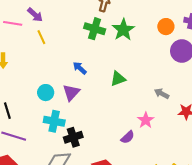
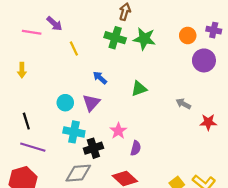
green star: (123, 30) -> (144, 39), turned -30
yellow line: (41, 37) -> (74, 49), moved
pink star: (146, 120) -> (118, 131), moved
purple semicircle: (128, 137) -> (136, 148), moved, turned -32

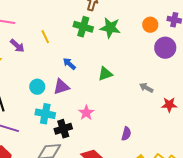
purple arrow: (54, 24) -> (17, 46), moved
purple triangle: (91, 103) -> (61, 87), turned 30
purple semicircle: (136, 148) -> (126, 134), moved

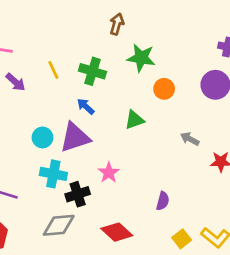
orange circle: (150, 25) -> (164, 89), moved
green cross: (83, 27) -> (92, 71), moved
purple triangle: (61, 87) -> (75, 137), size x1.4

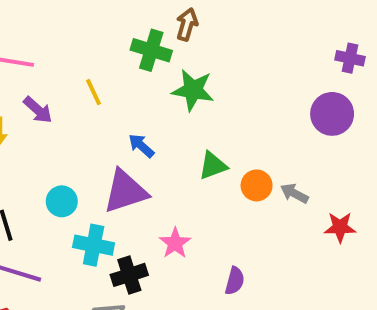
green star: (141, 58) -> (193, 90), moved
green cross: (92, 71) -> (151, 50), moved
orange circle: (164, 89) -> (257, 185), moved
cyan circle: (43, 137) -> (62, 201), moved
purple semicircle: (163, 201) -> (235, 281), moved

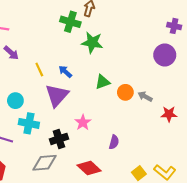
yellow line: (94, 92) -> (39, 70), moved
purple triangle: (125, 191) -> (57, 95), turned -30
cyan circle: (62, 201) -> (15, 101), moved
cyan cross: (94, 245) -> (29, 123), moved

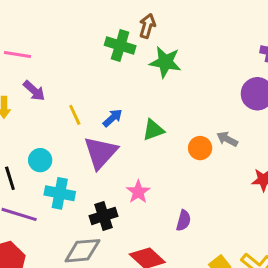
green star: (92, 43) -> (165, 62), moved
blue arrow: (65, 72) -> (113, 118), turned 96
green triangle: (103, 82) -> (153, 130), moved
gray arrow: (145, 96) -> (227, 139), moved

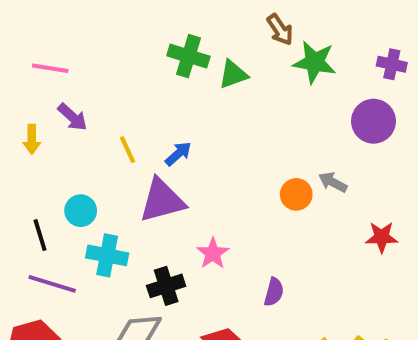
brown arrow: (147, 26) -> (280, 30), moved, turned 130
green star: (165, 62) -> (315, 62), moved
green triangle: (153, 130) -> (233, 74), moved
purple triangle: (100, 153) -> (162, 200), turned 33

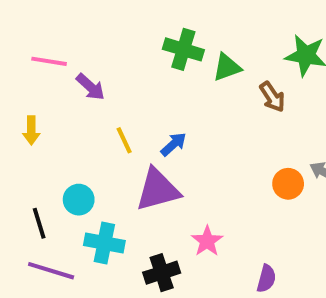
brown arrow: (280, 30) -> (272, 97), moved
purple arrow: (73, 117) -> (91, 87), moved

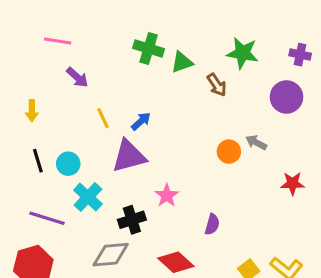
pink line: (49, 61) -> (58, 41), moved
black line: (39, 223) -> (38, 161), moved
cyan cross: (104, 243) -> (88, 197), turned 32

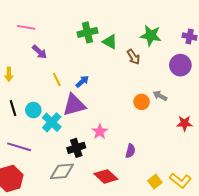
green cross: (149, 48) -> (87, 32), turned -30
green triangle: (182, 62) -> (110, 42), turned 49
cyan cross: (88, 197) -> (52, 122), moved

